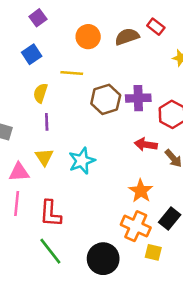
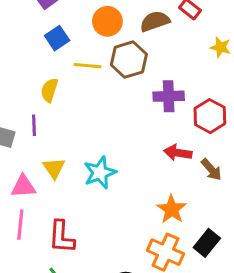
blue square: (32, 54) -> (57, 38), moved
brown hexagon: (106, 99) -> (129, 60), moved
purple line: (47, 122) -> (34, 125), moved

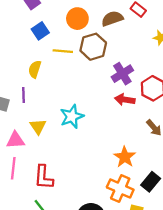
purple cross: (169, 96) -> (122, 74), turned -30
red arrow: (178, 153) -> (125, 100), moved
cyan star: (100, 173) -> (72, 116), moved

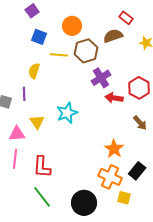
brown semicircle: (112, 19) -> (113, 36), moved
blue square: (40, 31) -> (39, 37), turned -35
purple cross: (122, 74) -> (101, 78), moved

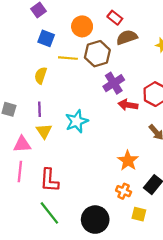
red rectangle: (126, 18) -> (115, 18), moved
purple line: (24, 94) -> (40, 109), moved
orange cross: (110, 177) -> (124, 191), size x0.6

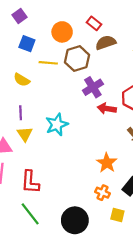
yellow semicircle: (41, 75) -> (22, 80), turned -77

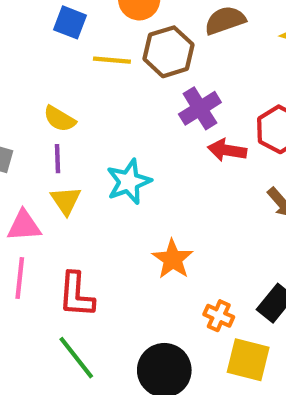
yellow semicircle: (22, 80) -> (60, 119), moved
orange star: (107, 163) -> (173, 259), moved
yellow square: (117, 215) -> (248, 360), size x1.5

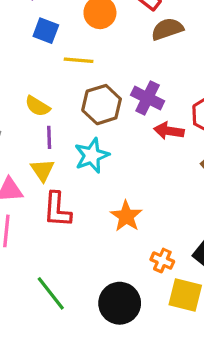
brown hexagon: (168, 52) -> (102, 105), moved
purple cross: (200, 108) -> (148, 98), turned -32
purple line: (57, 159) -> (49, 137), moved
red L-shape: (76, 295) -> (57, 210), moved

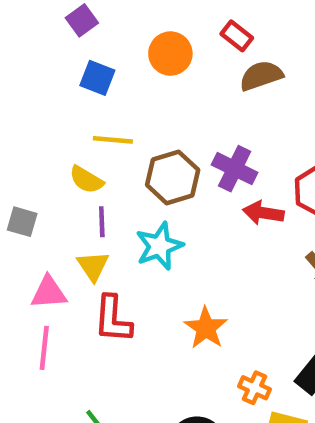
yellow line: (79, 60) -> (113, 140), moved

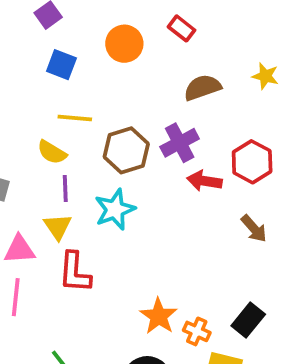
brown semicircle: (261, 76) -> (202, 88), moved
purple cross: (235, 169) -> (180, 143), turned 36
orange star: (206, 328) -> (159, 316), moved

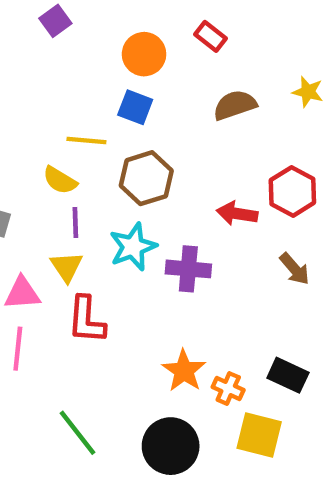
blue square: (61, 65) -> (135, 107), moved
purple cross: (180, 143) -> (188, 269), moved, turned 33
black rectangle: (248, 320) -> (288, 375), turned 76

